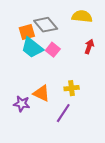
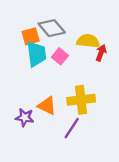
yellow semicircle: (82, 16) -> (88, 41), moved
cyan trapezoid: (32, 48) -> (36, 54), turned -135
yellow cross: (72, 88) -> (81, 100), size x1.6

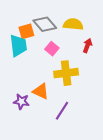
yellow semicircle: (88, 41) -> (73, 24), moved
cyan trapezoid: (36, 54) -> (18, 46), moved
yellow cross: (81, 100) -> (66, 73), moved

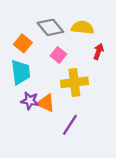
orange square: (26, 31) -> (23, 43), moved, turned -35
cyan trapezoid: (18, 46) -> (21, 72), moved
purple star: (21, 102) -> (30, 101), moved

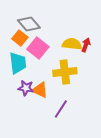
gray diamond: (50, 27) -> (29, 24), moved
yellow semicircle: (82, 27) -> (72, 44), moved
pink square: (58, 55) -> (38, 48), moved, size x1.5

